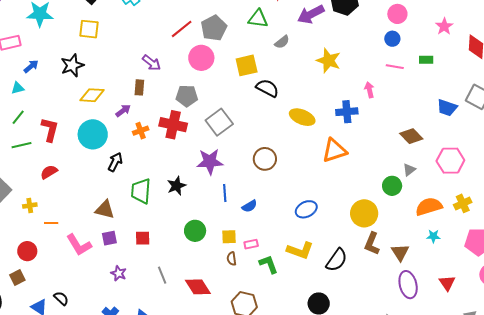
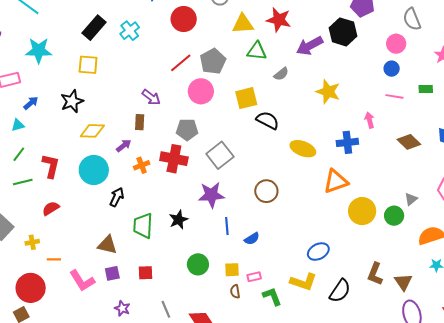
brown diamond: (411, 136) -> (409, 142), moved
blue ellipse: (306, 209) -> (318, 252), moved
yellow circle: (364, 213) -> (362, 211), moved
red circle: (27, 251) -> (31, 288), size x1.5

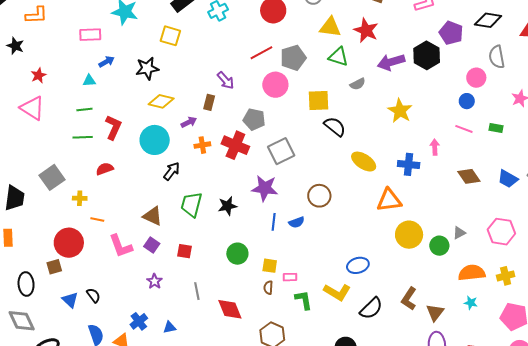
green line: (19, 154) -> (84, 109), turned 35
blue semicircle: (252, 239) -> (297, 222), moved
purple square: (112, 273) -> (152, 245), turned 35

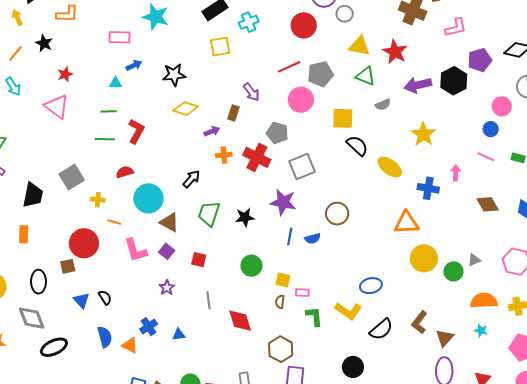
purple pentagon: (451, 33) -> (480, 60), turned 30
yellow square: (170, 36) -> (220, 47), moved, turned -30
cyan circle: (155, 140) -> (148, 198), moved
yellow ellipse: (364, 162) -> (390, 167), moved

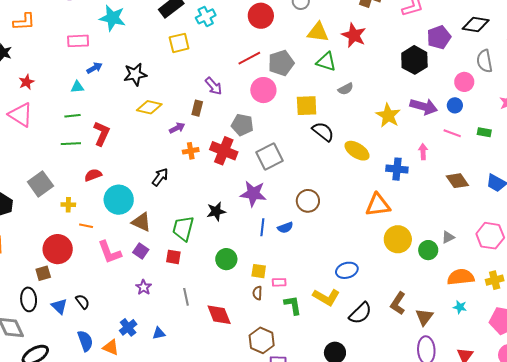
purple arrow: (418, 85) -> (424, 107), moved, turned -148
green trapezoid: (209, 214) -> (183, 228), moved
black ellipse: (38, 282) -> (29, 299), moved

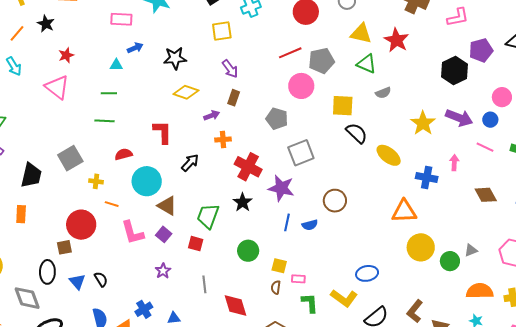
purple arrow: (214, 86) -> (230, 69), moved
red L-shape: (102, 133) -> (162, 132), moved, turned -30
red cross: (224, 151) -> (248, 167), moved
black star: (216, 211) -> (243, 202), turned -30

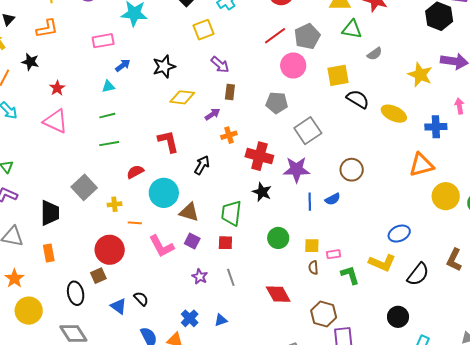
black ellipse: (47, 272) -> (76, 293), moved
gray line: (204, 284) -> (231, 277), moved

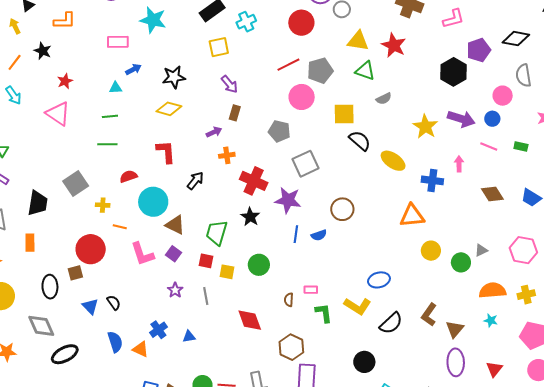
yellow diamond: (182, 97) -> (169, 109), moved
yellow circle: (446, 196) -> (431, 251), size x0.7
yellow square: (312, 246) -> (227, 272), moved

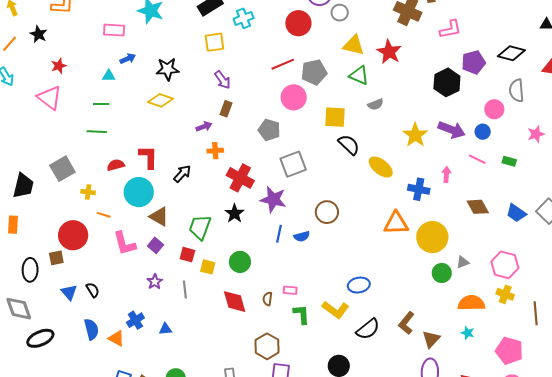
red L-shape: (166, 152) -> (148, 157), moved
yellow circle: (431, 251) -> (432, 237), moved, size x1.6
yellow cross: (526, 295) -> (505, 294), moved, turned 30
red diamond: (250, 320) -> (235, 302), moved

